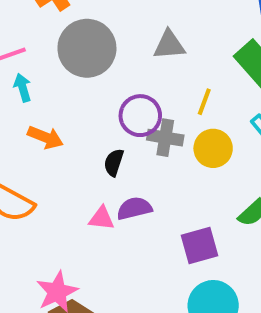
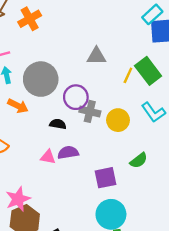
gray circle: (87, 48) -> (41, 79), moved
yellow line: (204, 102) -> (128, 75), moved
black semicircle: (114, 162) -> (58, 124), turned 77

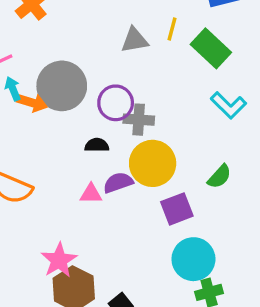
yellow line: (128, 75) -> (172, 29), moved
orange arrow: (18, 106) -> (32, 103), moved
yellow circle: (118, 120) -> (153, 163), moved, size x1.4

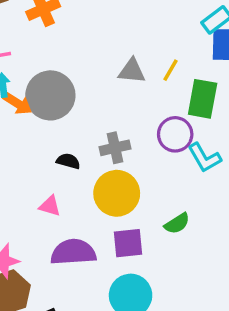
green rectangle: (211, 48) -> (203, 99), turned 42
purple circle: (116, 103) -> (175, 134), moved
gray cross: (139, 120) -> (115, 148), turned -32
purple semicircle: (118, 183) -> (73, 252), moved, size x1.5

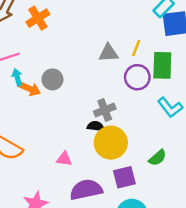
gray circle: (50, 95) -> (52, 79), size x0.6
purple circle: (175, 134) -> (137, 77), moved
black semicircle: (68, 161) -> (96, 126), moved

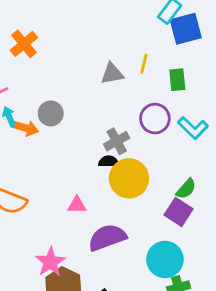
green rectangle: (162, 65) -> (177, 80), size x0.7
purple circle: (137, 77) -> (155, 119), moved
purple square: (124, 177) -> (179, 212), moved, turned -35

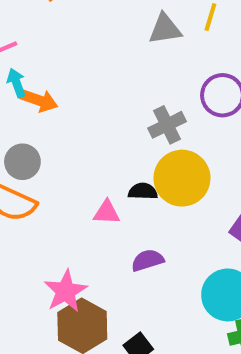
gray circle: (51, 113) -> (22, 162), moved
black semicircle: (109, 162) -> (143, 191), moved
purple semicircle: (107, 237) -> (148, 260), size x0.6

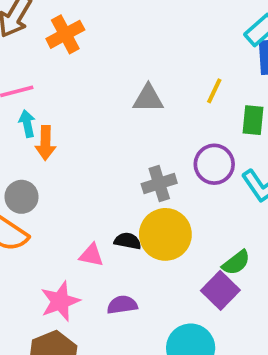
gray triangle: (165, 29) -> (148, 99), moved
orange arrow: (39, 100) -> (45, 143), turned 64
pink star: (66, 291) -> (60, 301), moved

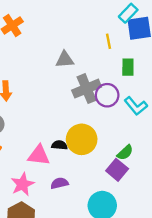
yellow line: (214, 91) -> (109, 41), moved, turned -32
gray cross: (159, 183) -> (87, 89), moved, size x1.4
pink triangle: (91, 255) -> (39, 155), size x1.5

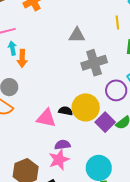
purple circle: (107, 95) -> (116, 90), moved
purple square: (117, 170) -> (105, 122), moved
pink star: (22, 184) -> (59, 160), moved

